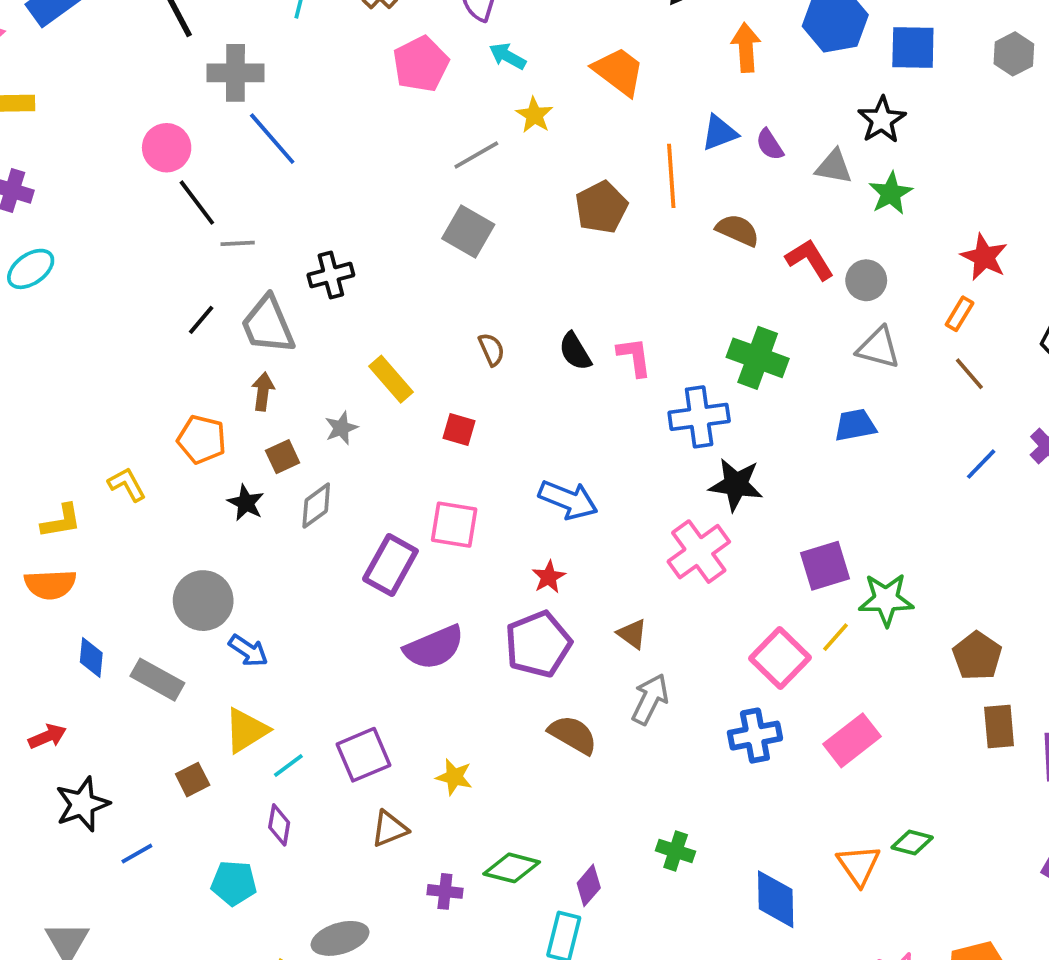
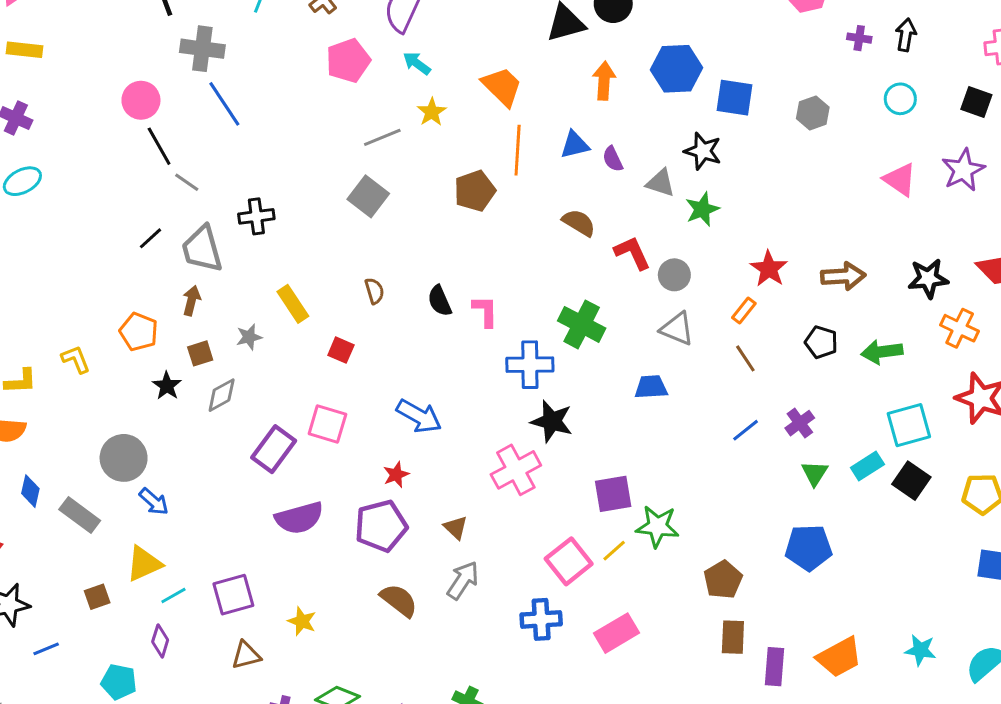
black star: (882, 120) -> (703, 151), turned -30
orange line: (671, 176) -> (518, 150), moved
gray line: (238, 243) -> (187, 182), turned 30

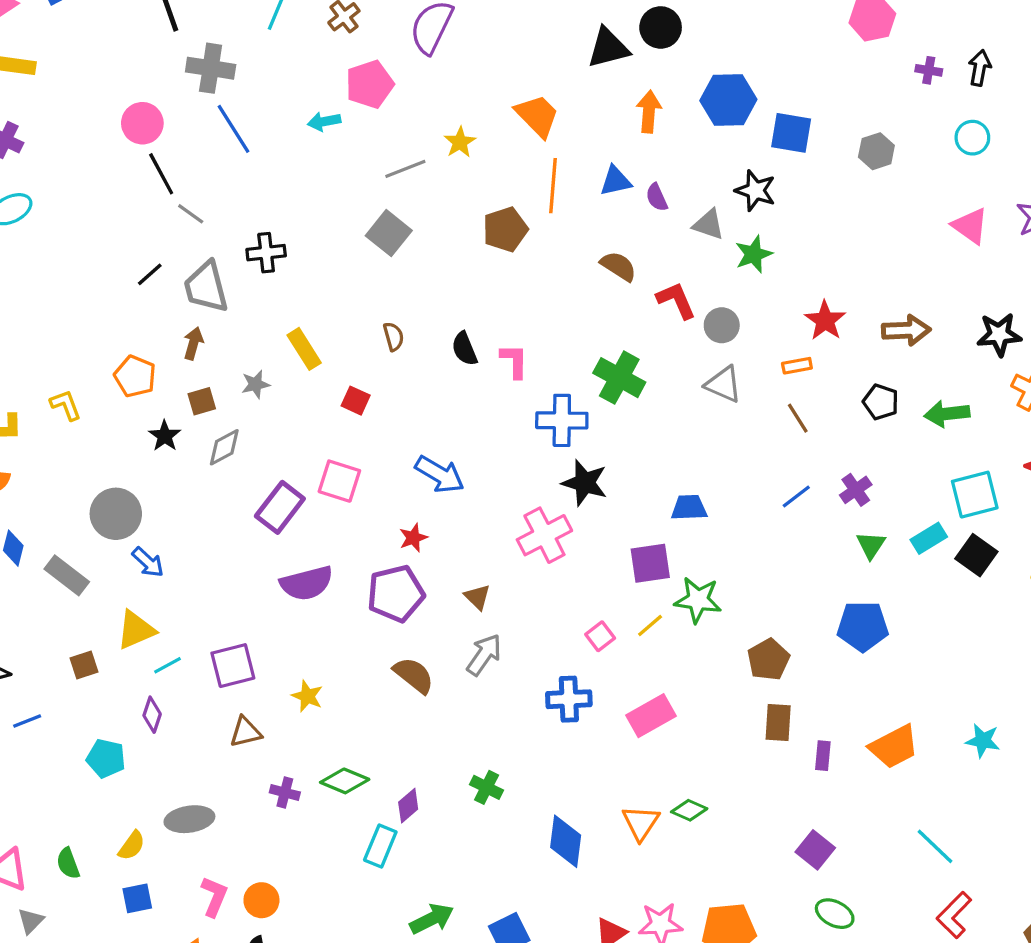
cyan arrow: (417, 63) -> (324, 121), moved, turned -48
orange rectangle: (744, 310) -> (797, 366), turned 40
blue trapezoid: (651, 387) -> (689, 508), moved
pink square: (569, 561) -> (600, 636), size x0.6
purple rectangle: (774, 667) -> (823, 756), size x0.7

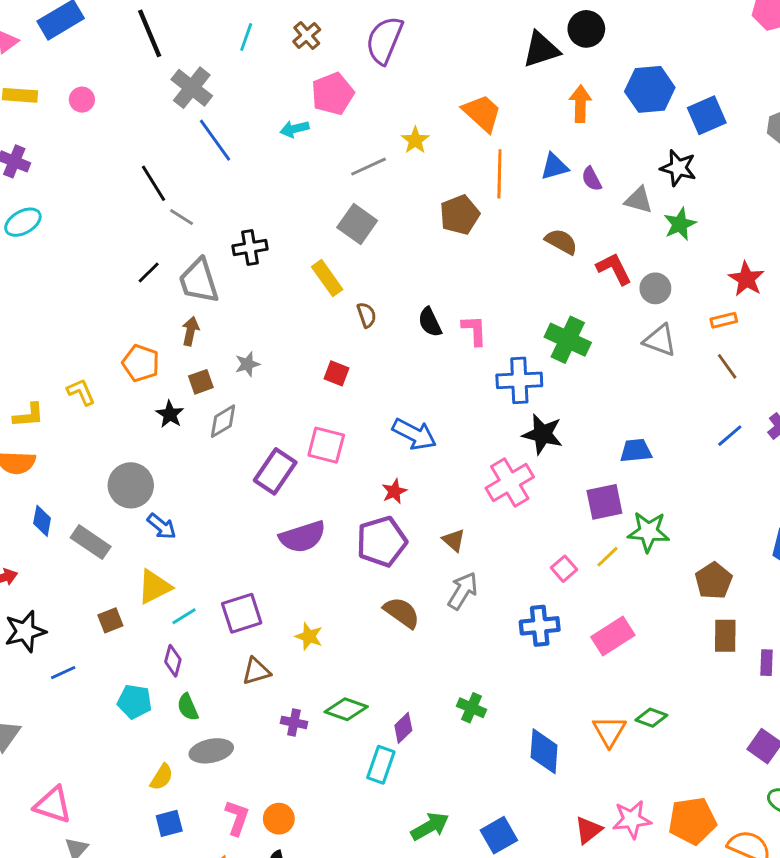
gray cross: (211, 68) -> (192, 88), turned 33
pink circle: (142, 123) -> (82, 100), moved, size x0.7
blue square: (791, 133) -> (707, 115), turned -30
yellow rectangle: (304, 349) -> (327, 278), moved
green semicircle: (68, 863) -> (188, 707), moved

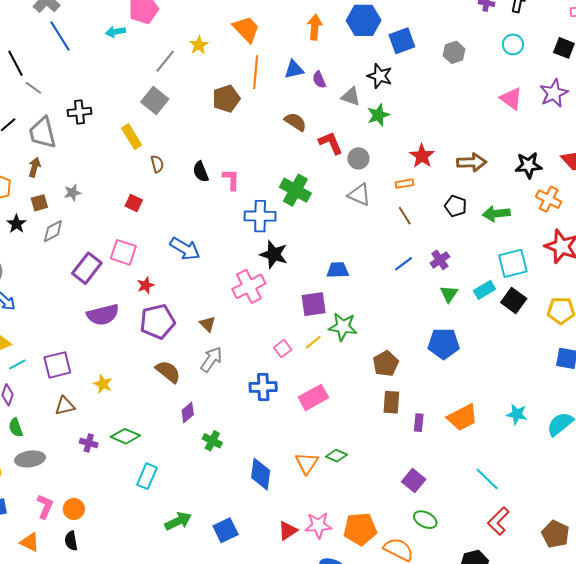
gray line: (369, 167) -> (165, 61), turned -30
red star: (394, 491) -> (146, 285), moved
purple diamond: (403, 728) -> (188, 413), moved

